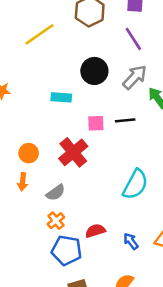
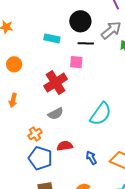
black line: (125, 120) -> (86, 43), moved
orange circle: (29, 153) -> (14, 64), moved
gray semicircle: (56, 193) -> (56, 114), moved

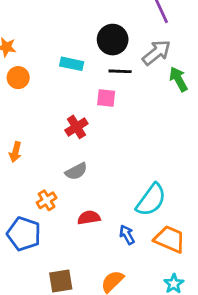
orange circle: (14, 64) -> (18, 78), moved
red cross: (56, 83) -> (76, 127), size x0.7
cyan semicircle: (101, 114) -> (151, 200), moved
blue pentagon: (40, 158) -> (24, 234), moved

